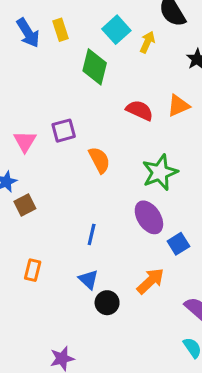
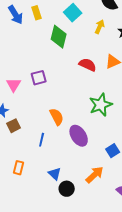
yellow arrow: (147, 42) -> (100, 27), moved
orange semicircle: (99, 160) -> (57, 117), moved
purple ellipse: (149, 217) -> (79, 136), moved
blue line: (92, 234) -> (42, 140), moved

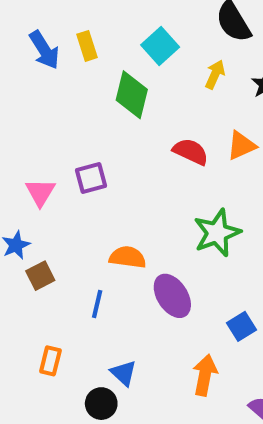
orange semicircle: (57, 117) -> (128, 257), turned -54
orange arrow: (95, 175) -> (205, 375), turned -36
black circle: (67, 189) -> (101, 404), moved

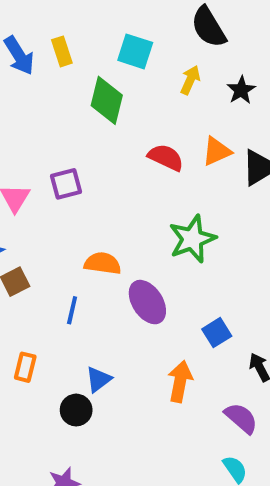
cyan square: (160, 46) -> (135, 51), turned -30
blue triangle: (124, 373) -> (99, 379), turned 40

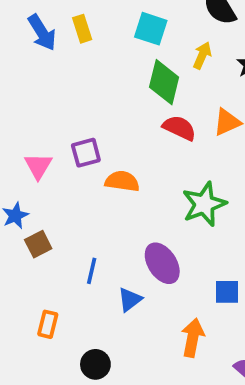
green diamond: (107, 100) -> (164, 82), moved
orange semicircle: (103, 263) -> (122, 181), moved
blue square: (217, 333) -> (227, 292), turned 32
blue triangle: (99, 379) -> (130, 299), moved

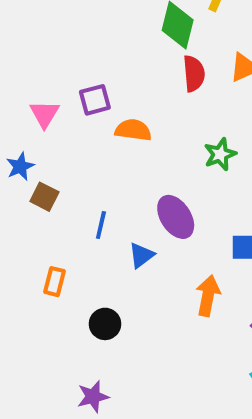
red semicircle: (179, 128) -> (194, 74), turned 60
green star: (204, 204) -> (220, 154), size x0.7
brown square: (38, 244) -> (44, 197), turned -36

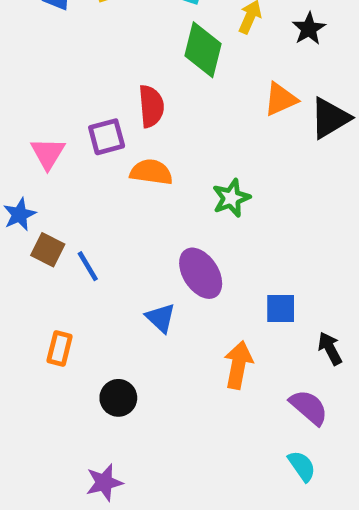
red semicircle: (194, 74) -> (151, 106), moved
green star: (220, 154) -> (231, 198), moved
blue line: (101, 225) -> (88, 266), moved, turned -44
blue triangle: (141, 255) -> (161, 318), turned -40

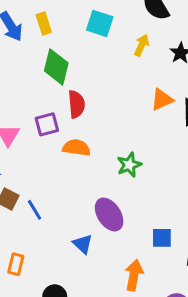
green diamond: (203, 50) -> (56, 67), moved

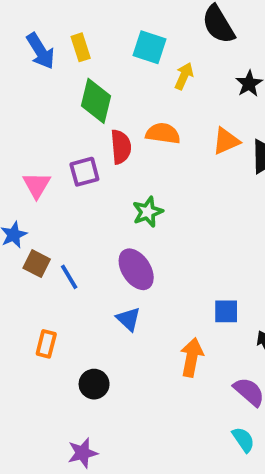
yellow arrow: (142, 45) -> (184, 76), moved
orange semicircle: (76, 148) -> (163, 133), moved
green star: (129, 165) -> (148, 212), moved
purple ellipse: (109, 214) -> (136, 269), moved

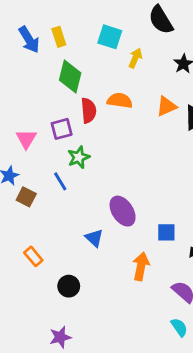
green star: (148, 212) -> (79, 157), moved
purple ellipse: (136, 269) -> (123, 211), moved
blue line: (69, 277) -> (60, 181), moved
orange rectangle: (46, 344) -> (33, 256), turned -54

